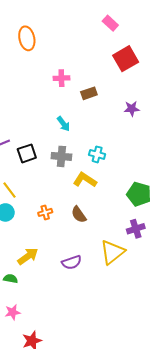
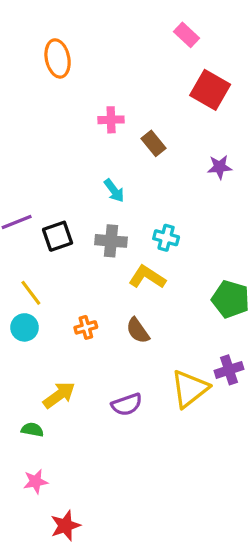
red square: (126, 59) -> (210, 90), turned -30
brown rectangle: (89, 93) -> (153, 143), turned 70
purple cross: (136, 229) -> (229, 370), moved

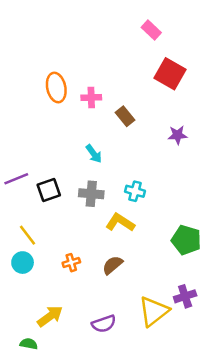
orange ellipse: (58, 58) -> (56, 88), moved
brown semicircle: (138, 331) -> (113, 265), turned 85

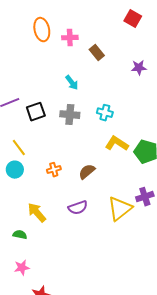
red square: (170, 74) -> (133, 19), size x0.7
yellow L-shape: (120, 223) -> (117, 144), moved
yellow arrow: (50, 316) -> (37, 213), turned -95
purple semicircle: (104, 324) -> (78, 208), moved

